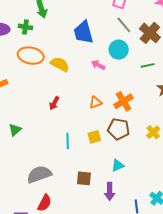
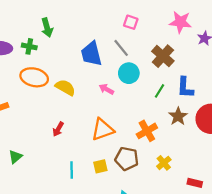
gray line: (124, 25) -> (121, 48), moved
green line: (148, 65) -> (160, 91), turned -48
orange cross: (124, 101) -> (147, 131), moved
orange triangle: (95, 103) -> (103, 130), size x1.6

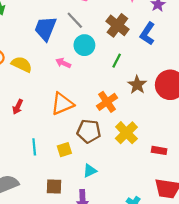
blue trapezoid: (91, 54) -> (45, 29), turned 40
blue L-shape: (185, 88) -> (147, 34), moved, turned 35
yellow cross: (164, 163) -> (126, 133), size x1.5
yellow square: (100, 166) -> (64, 150), moved

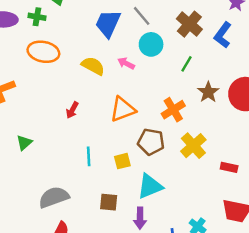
yellow semicircle: (22, 64) -> (93, 66), moved
cyan triangle: (90, 171) -> (150, 186), size x1.6

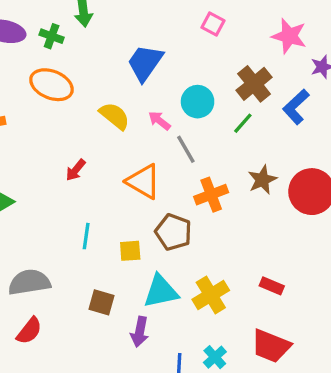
gray line: (142, 16) -> (186, 149), moved
green line: (187, 64) -> (243, 123), moved
orange triangle: (123, 109) -> (143, 181), turned 40
yellow cross: (193, 146) -> (211, 295), moved

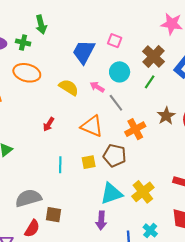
pink square: (213, 24) -> (115, 41), moved
yellow square: (130, 251) -> (89, 162), moved
brown square: (102, 302) -> (53, 215), moved

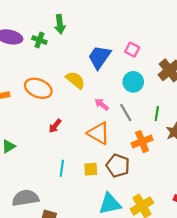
orange ellipse: (27, 73) -> (38, 88), moved
green line: (150, 82) -> (157, 114), moved, turned -32
yellow semicircle: (69, 87) -> (75, 80), moved
pink arrow: (97, 87) -> (102, 104), moved

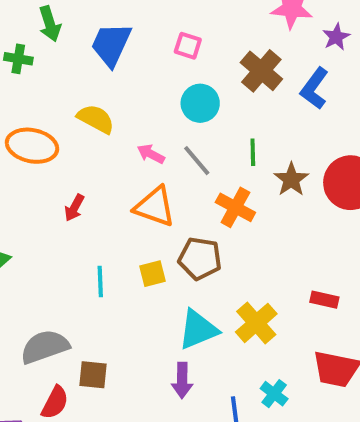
blue trapezoid: (99, 57) -> (111, 44), moved
orange cross: (142, 142) -> (235, 207), turned -30

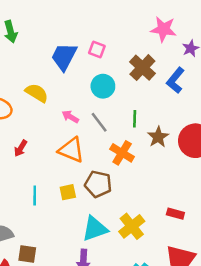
blue trapezoid: (111, 44) -> (64, 57), moved

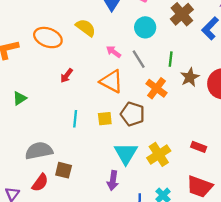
cyan triangle: (95, 229) -> (126, 153), turned -45

